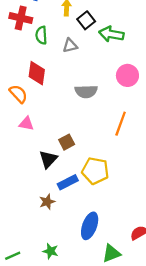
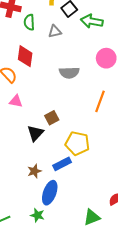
blue rectangle: (68, 182) -> (62, 164), moved
blue ellipse: (90, 226) -> (50, 193), moved

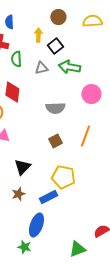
green arrow: (92, 21) -> (69, 67), moved
brown square: (52, 118) -> (55, 141), moved
brown star: (34, 171) -> (18, 194), moved

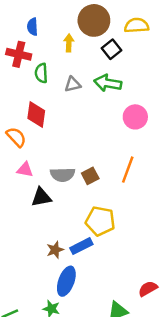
brown circle: (58, 17) -> (94, 20), size x1.6
black square: (55, 46) -> (111, 49), moved
gray semicircle: (55, 108) -> (63, 175), moved
black triangle: (22, 167) -> (41, 197), moved, turned 36
brown star: (18, 194) -> (55, 250), moved

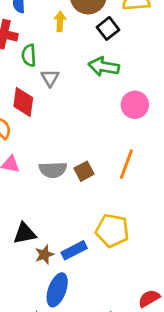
gray triangle: (73, 84) -> (50, 78), moved, turned -48
black triangle: (41, 197) -> (25, 233), moved
yellow pentagon: (100, 221) -> (112, 231), moved

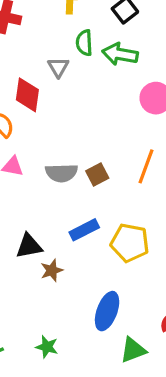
green semicircle: (29, 55) -> (84, 43), moved
blue rectangle: (74, 250) -> (84, 230), moved
blue ellipse: (57, 290) -> (107, 311), moved

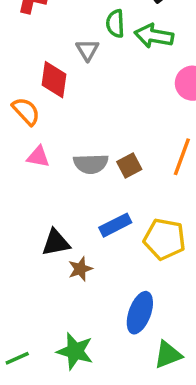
green star: (47, 347) -> (75, 351), size x1.5

